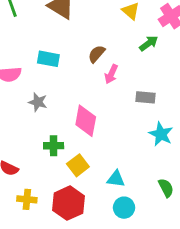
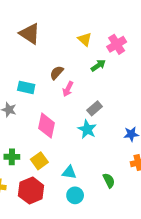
cyan rectangle: (48, 59) -> (26, 87), moved
gray rectangle: (145, 97) -> (95, 108), turned -48
cyan star: (161, 134) -> (87, 129), moved
green cross: (54, 146) -> (12, 157), moved

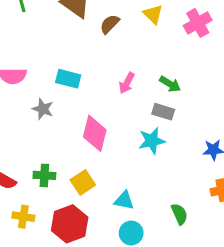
green arrow: (98, 65) -> (170, 84), moved, turned 64
brown semicircle: (57, 73) -> (110, 24), moved
gray rectangle: (95, 108) -> (163, 112), turned 56
cyan star: (87, 129) -> (152, 141), turned 30

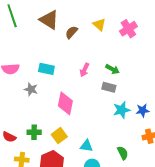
cyan star: (152, 141) -> (122, 110), moved

